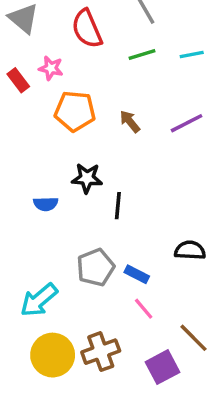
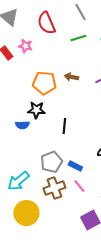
orange pentagon: (75, 111) -> (44, 83), moved
brown arrow: (130, 121) -> (71, 77), turned -40
black star: (87, 178) -> (36, 110), moved
brown cross: (101, 352) -> (54, 188), moved

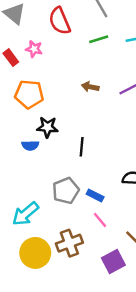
orange pentagon: (44, 83) -> (29, 94), moved
brown cross: (54, 188) -> (69, 243), moved

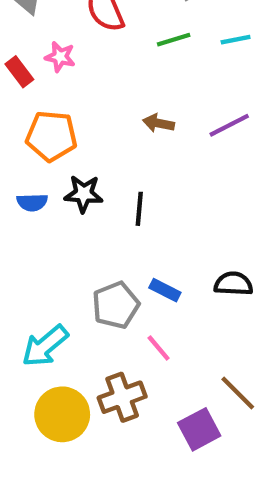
blue semicircle: (30, 145) -> (32, 202), moved
black line: (82, 147) -> (139, 209), moved
blue rectangle: (95, 196) -> (165, 290), moved
pink line: (100, 220) -> (159, 348), moved

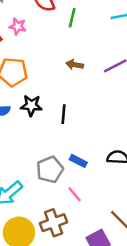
green line: (174, 40) -> (72, 18), moved, turned -60

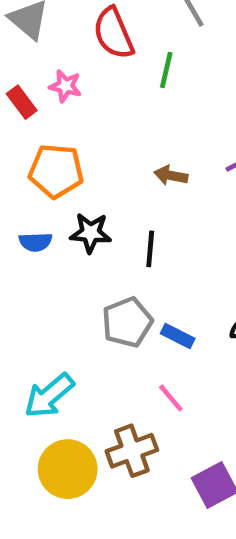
brown arrow: (75, 65) -> (171, 175), moved
gray pentagon: (50, 170) -> (127, 322), moved

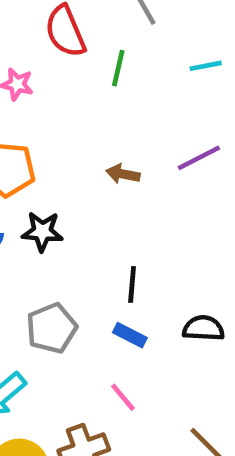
black line: (150, 249) -> (132, 284), moved
gray pentagon: (127, 322) -> (52, 328), moved

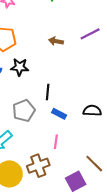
black line: (132, 284) -> (48, 92), moved
pink line: (123, 397) -> (56, 142), turned 48

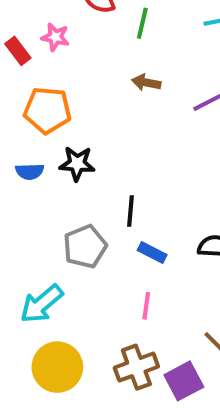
brown arrow: (56, 41) -> (146, 83), moved
brown cross: (38, 166) -> (136, 367), moved

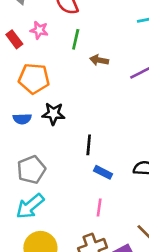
green line: (142, 23) -> (76, 39), moved
gray pentagon: (85, 247) -> (31, 170), moved

